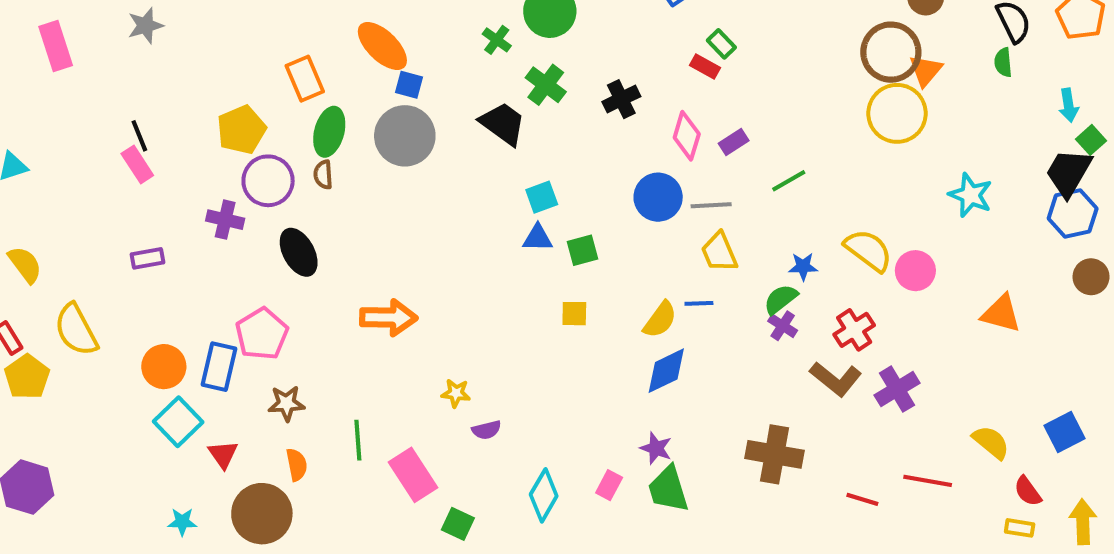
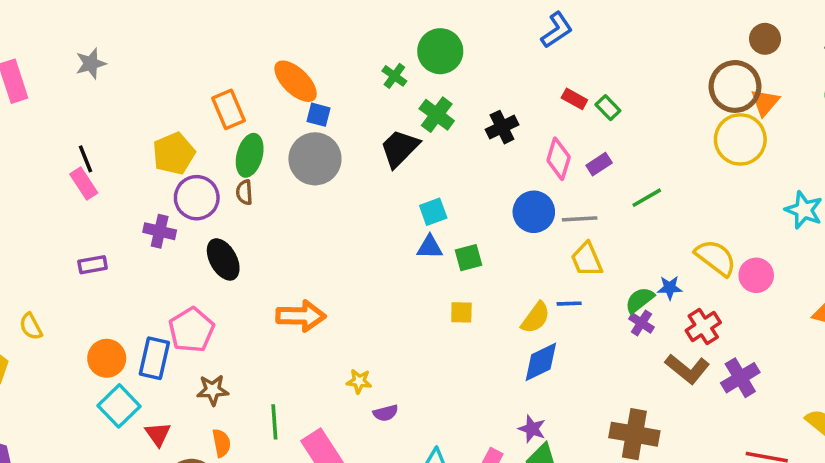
green rectangle: (721, 44) -> (608, 108), moved
black trapezoid: (503, 124) -> (400, 148), turned -81
blue star: (803, 267) -> (670, 288), moved
yellow semicircle: (76, 330) -> (31, 327), size x0.6

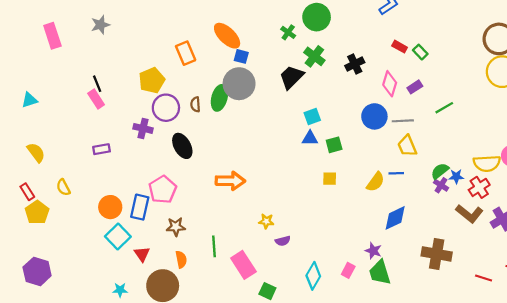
green ellipse: (250, 155) -> (219, 98), moved
yellow semicircle: (716, 258) -> (487, 163), moved, turned 140
blue star: (670, 288) -> (456, 176), moved
blue diamond: (541, 362) -> (395, 218), moved

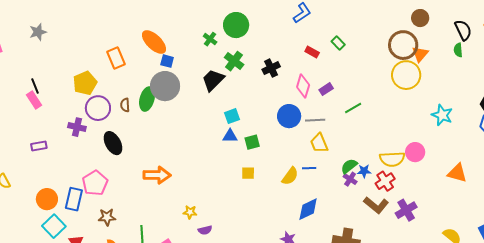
green rectangle: (420, 52) -> (338, 43), moved

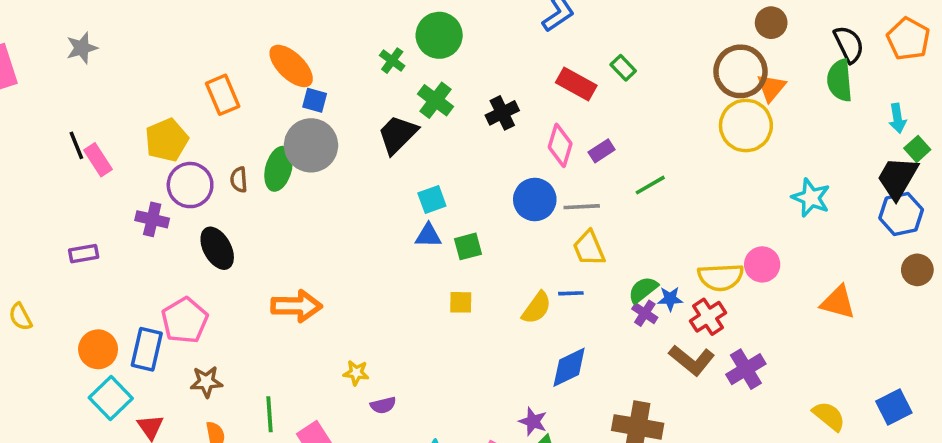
green semicircle: (458, 50) -> (840, 80), size x1.6
red rectangle: (312, 52) -> (576, 84), size x1.5
pink rectangle: (34, 100) -> (98, 160), moved

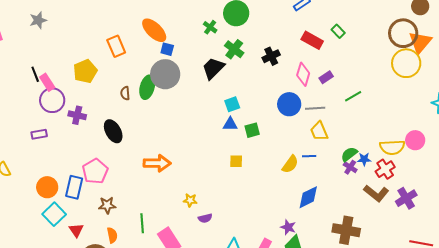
orange triangle: (771, 88) -> (420, 42), size x1.4
purple circle: (190, 185) -> (52, 100), moved
yellow square: (461, 302) -> (236, 161), moved

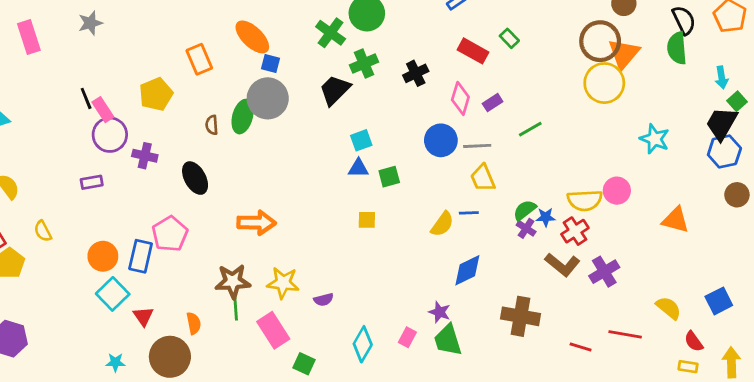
green cross: (210, 27) -> (331, 33), size x1.5
green cross: (234, 49) -> (364, 63), turned 30
yellow star: (190, 200) -> (283, 283), moved, size x1.6
brown star: (107, 205) -> (233, 281), moved, size x1.4

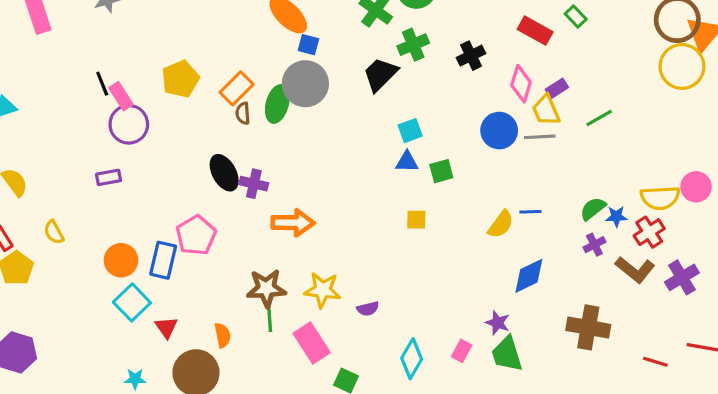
orange rectangle: (199, 59) -> (237, 88), moved, turned 68
purple cross: (145, 156) -> (254, 184), moved
yellow trapezoid: (483, 178) -> (546, 110), moved
purple cross: (526, 228) -> (594, 245), moved, turned 30

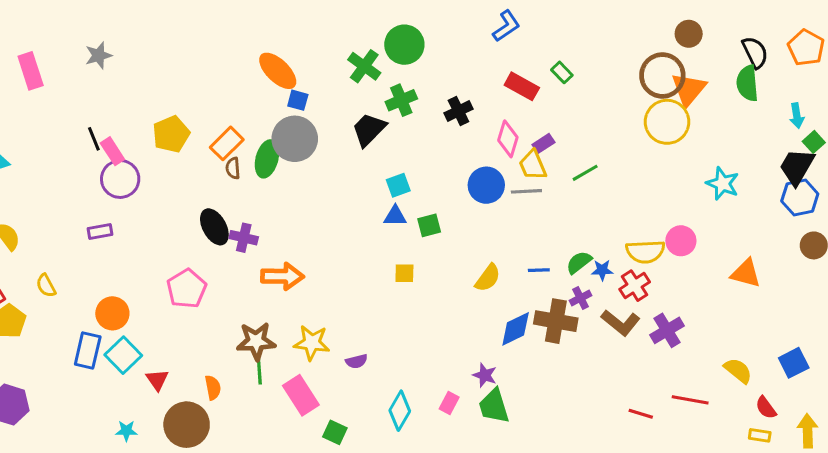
blue line: (530, 212) -> (539, 270), moved
blue rectangle: (163, 260) -> (88, 350), moved
brown cross: (588, 327) -> (556, 321), moved

